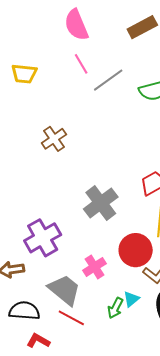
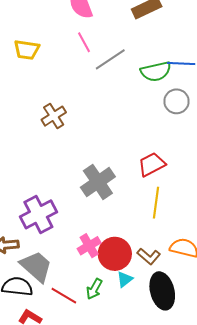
red circle: (136, 250) -> (115, 254), moved
gray trapezoid: (64, 290) -> (36, 266), moved
green arrow: (115, 308) -> (94, 289), moved

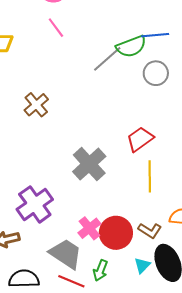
gray line: (110, 59) -> (107, 59), moved
gray trapezoid: (36, 266) -> (66, 254), moved
cyan triangle: (125, 279) -> (142, 265), moved

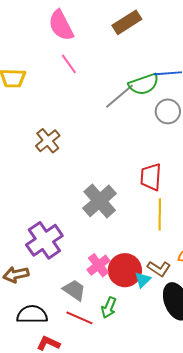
red trapezoid: (140, 139) -> (151, 177), turned -52
gray trapezoid: (66, 254) -> (74, 290), size x0.7
cyan triangle: (142, 265) -> (143, 280), moved

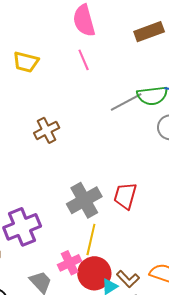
red trapezoid: (151, 177) -> (125, 196), moved
yellow line: (160, 214) -> (91, 240), moved

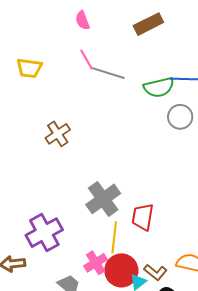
pink semicircle: (84, 21) -> (83, 20), size x0.6
gray line: (126, 102) -> (108, 73), moved, turned 52
red trapezoid: (125, 196) -> (143, 217), moved

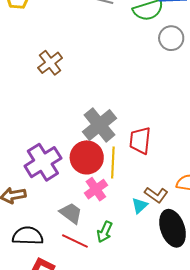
red circle: (121, 270) -> (87, 157), moved

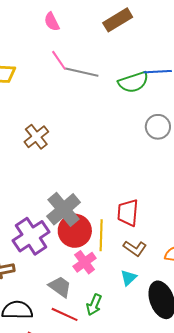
gray circle: (171, 38) -> (158, 127), moved
gray cross: (99, 125) -> (64, 209), moved
brown L-shape: (156, 195) -> (135, 248), moved

